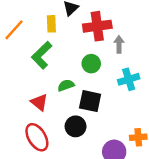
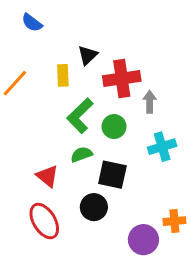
green L-shape: (42, 55) -> (80, 116), moved

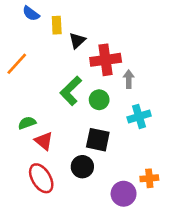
yellow rectangle: (63, 75) -> (57, 25), moved
green semicircle: (81, 154) -> (27, 123), moved

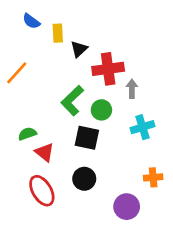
black square: (98, 140) -> (87, 138), moved
orange cross: (149, 178) -> (153, 177), moved

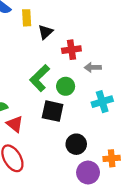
red cross: (108, 69) -> (71, 50), size x0.7
gray arrow: (132, 89) -> (93, 67), turned -91
orange cross: (153, 177) -> (112, 158), moved
black circle: (84, 179) -> (76, 144), moved

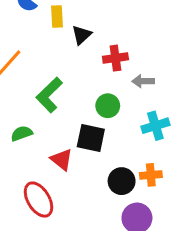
green L-shape: (40, 78) -> (49, 95), moved
red triangle: (15, 124) -> (62, 160), moved
orange cross: (112, 158) -> (151, 175), moved

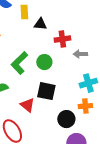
black triangle: (82, 35) -> (40, 24), turned 48
green circle: (108, 106) -> (44, 62), moved
orange cross: (151, 175) -> (85, 106), moved

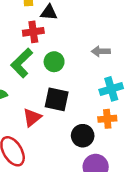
red cross: (62, 39) -> (33, 32), moved
red triangle: (27, 105) -> (32, 118), turned 42

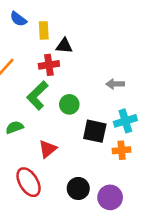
green circle: (54, 62) -> (69, 104), moved
black square: (57, 99) -> (95, 131), moved
black circle: (83, 136) -> (78, 188), moved

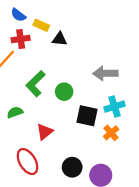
yellow rectangle: (44, 30) -> (41, 25), turned -63
red cross: (49, 65) -> (21, 39), moved
gray arrow: (115, 84) -> (105, 73), size x1.5
orange cross: (122, 150) -> (111, 133), turned -35

